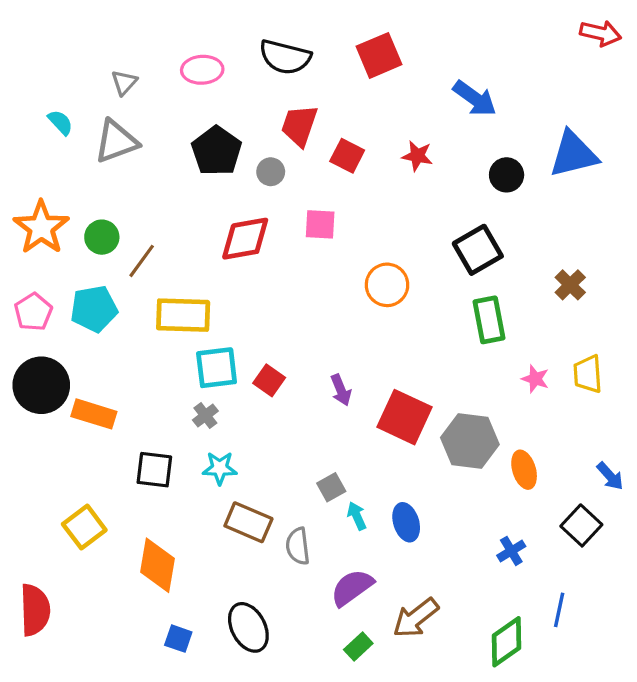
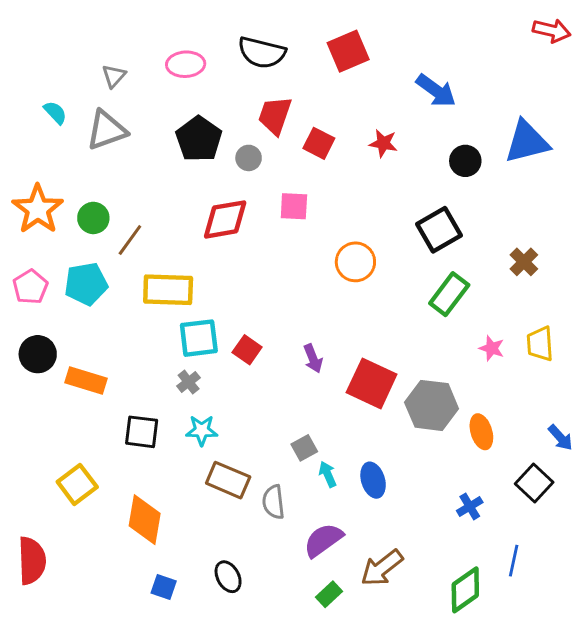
green rectangle: (489, 320) -> (449, 294), turned 48
black circle: (41, 385) -> (38, 354), size x0.7
black ellipse: (248, 627) -> (228, 577), size x0.7

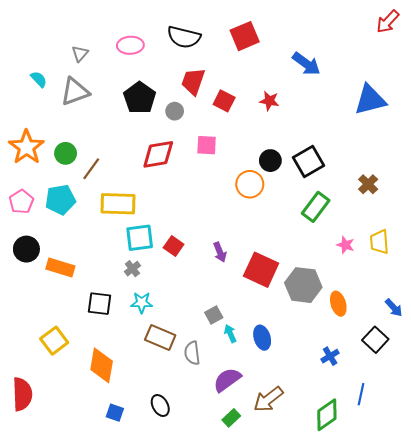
red arrow: (552, 31) -> (388, 22), turned 120
black circle: (465, 161) -> (270, 161), moved

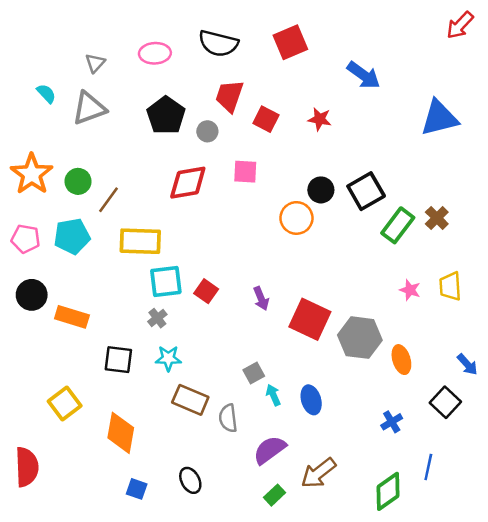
pink pentagon: (21, 202) -> (26, 239), turned -30
green rectangle: (316, 207) -> (398, 225), moved

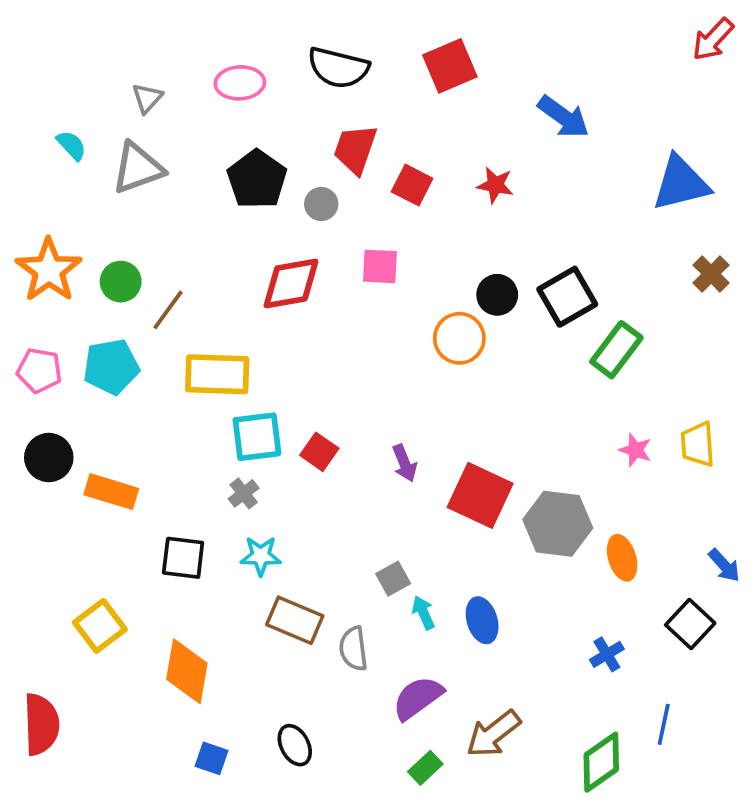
brown cross: (437, 218) -> (711, 274), moved

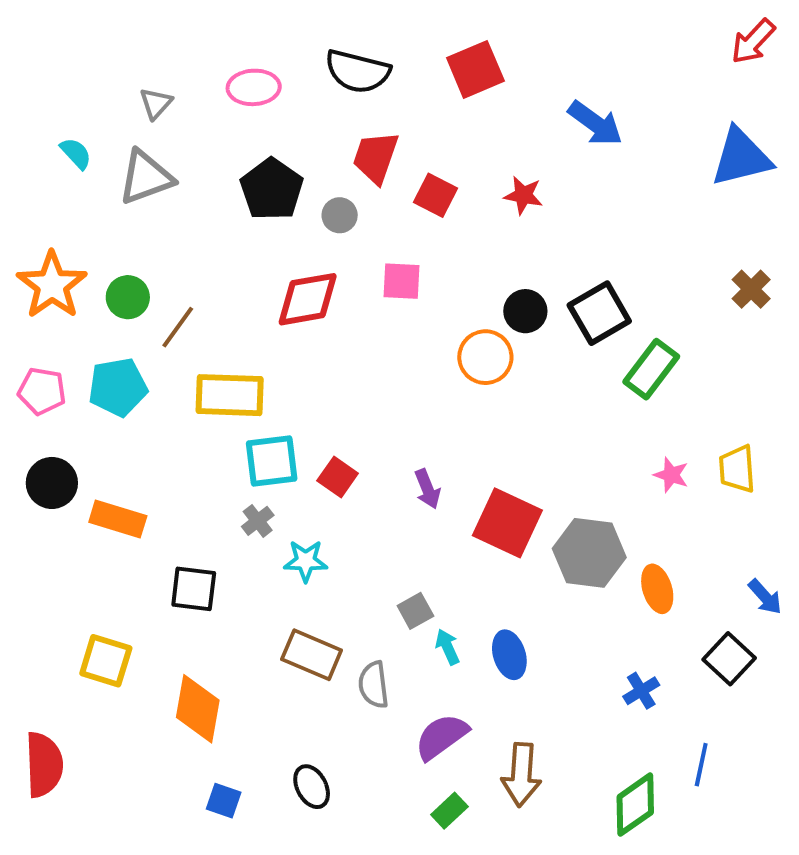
blue triangle: (681, 183) -> (741, 157), moved
cyan star: (261, 556) -> (306, 561), moved
yellow square: (100, 626) -> (106, 661), turned -36
brown arrow: (493, 734) -> (521, 775), turned -48

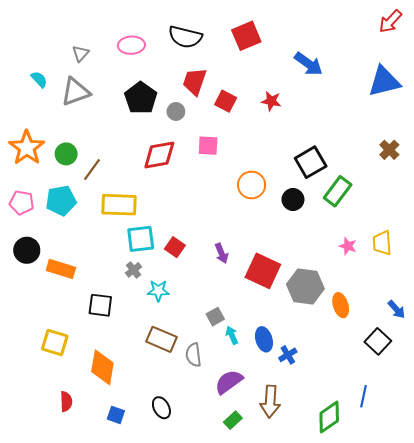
black circle: (525, 311) -> (293, 199), moved
blue cross: (641, 691) -> (288, 355), moved
red semicircle: (44, 765) -> (66, 401), moved, size x0.6

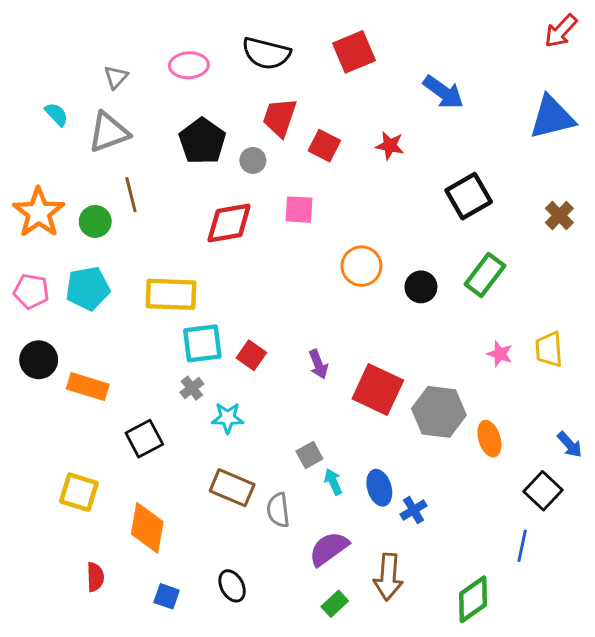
black square: (311, 162) -> (469, 196), moved
brown line: (92, 169) -> (131, 195), moved, turned -50
black square: (100, 305) -> (144, 439), turned -35
blue line: (363, 396) -> (522, 546), moved

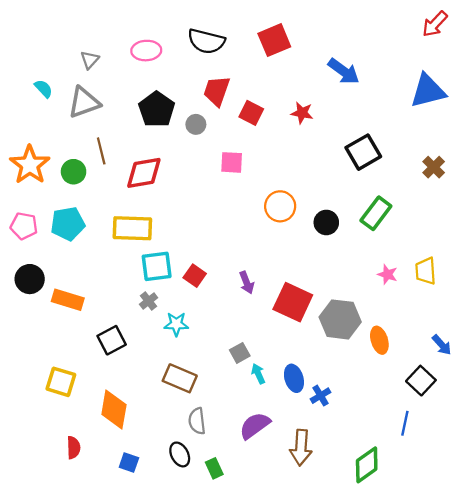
red diamond: (229, 223) -> (144, 173), moved
gray semicircle: (278, 510) -> (197, 421), moved
green rectangle: (335, 604) -> (214, 468), moved, turned -72

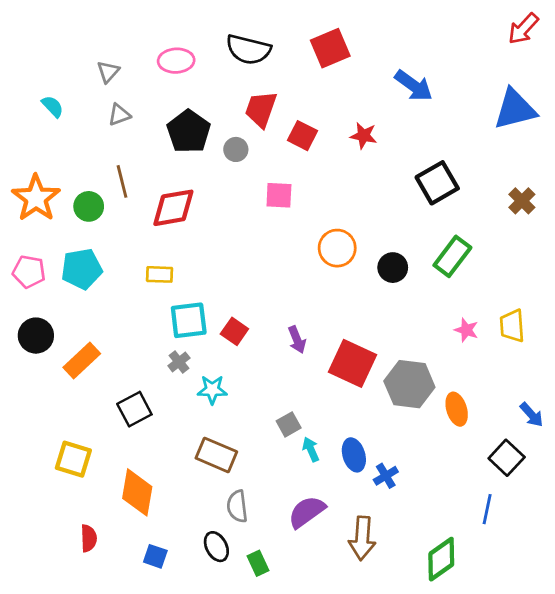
gray triangle: (84, 102) -> (119, 115), moved, size x0.6
yellow rectangle: (132, 228) -> (159, 274), size x0.6
orange rectangle: (68, 300) -> (82, 361), turned -60

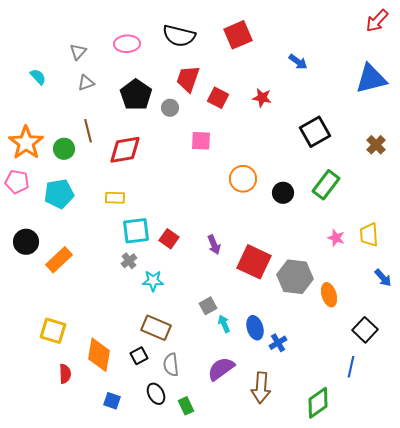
blue arrow: (414, 86) -> (298, 62), size x0.7
pink pentagon: (29, 272) -> (17, 182), moved
black square: (134, 409) -> (139, 356), moved, size x0.7
blue arrow: (532, 415) -> (383, 278), moved
red semicircle: (89, 538) -> (65, 374), moved

